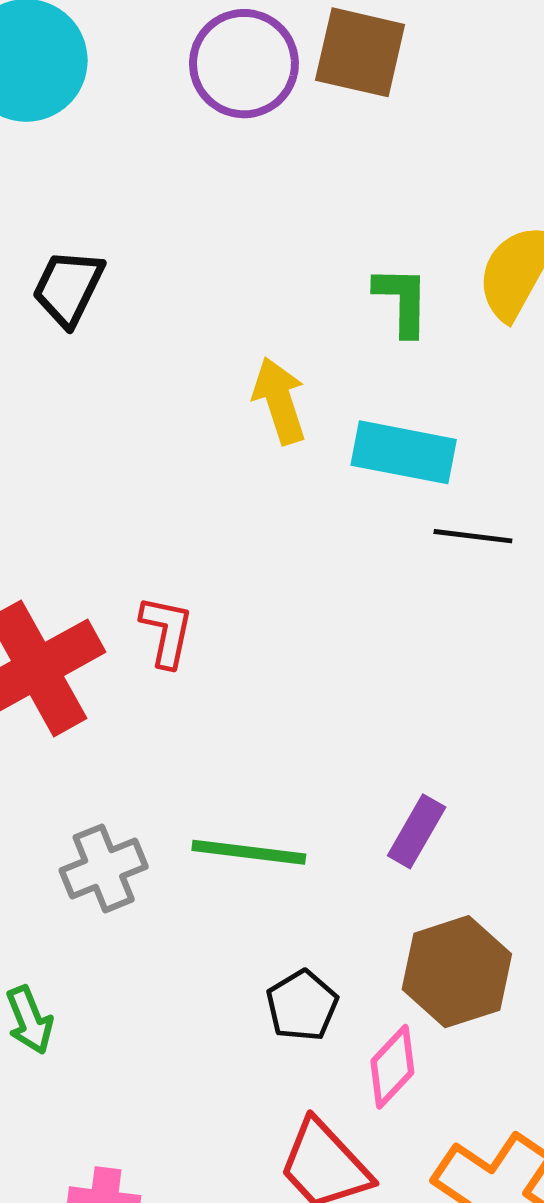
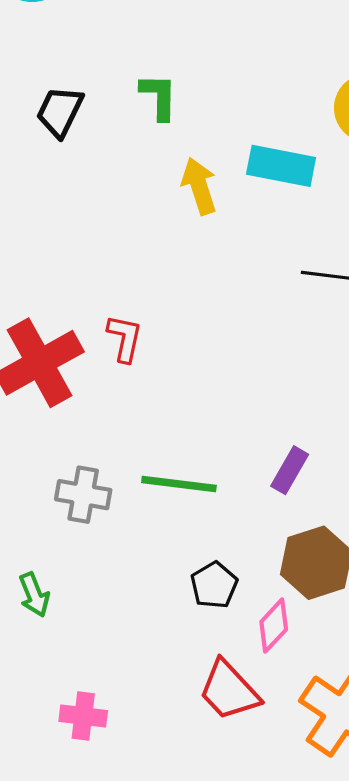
green L-shape: (402, 301) -> (159, 97), moved
cyan rectangle: (404, 452) -> (281, 166), moved
gray cross: (104, 868) -> (83, 495), turned 32

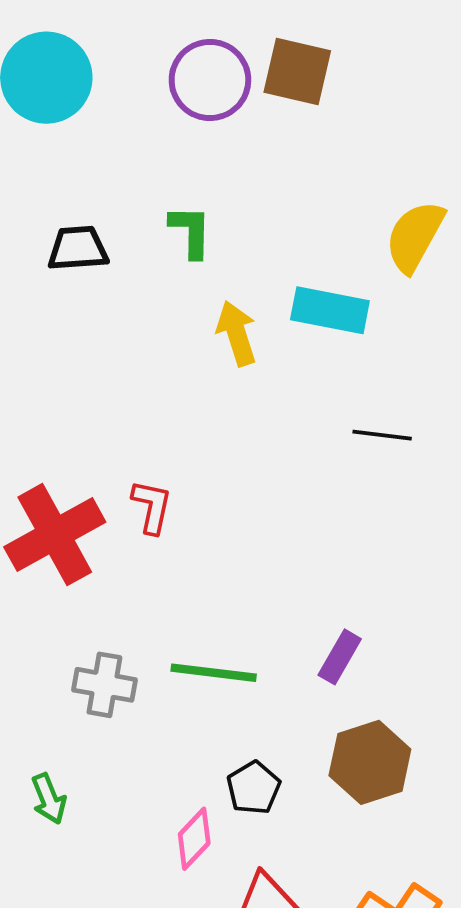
black trapezoid: (60, 112) -> (78, 248), turned 60
pink diamond: (274, 626) -> (194, 839), moved

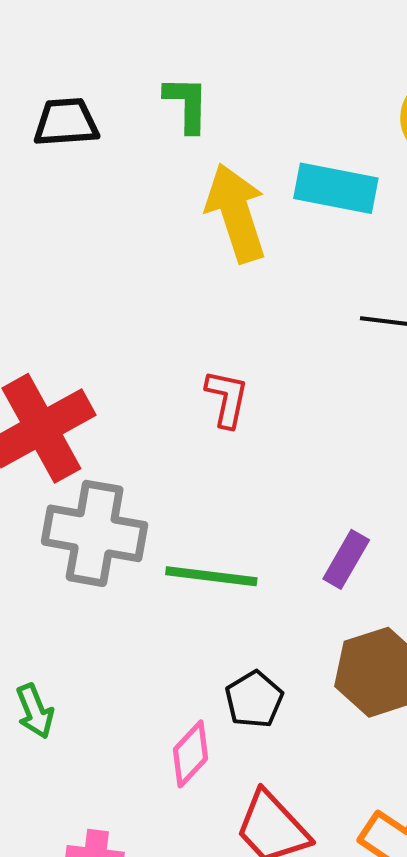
yellow arrow: (237, 333) -> (236, 213), size x1.4
red L-shape: (152, 507) -> (227, 398), moved
gray cross: (104, 685) -> (95, 533), moved, size x1.5

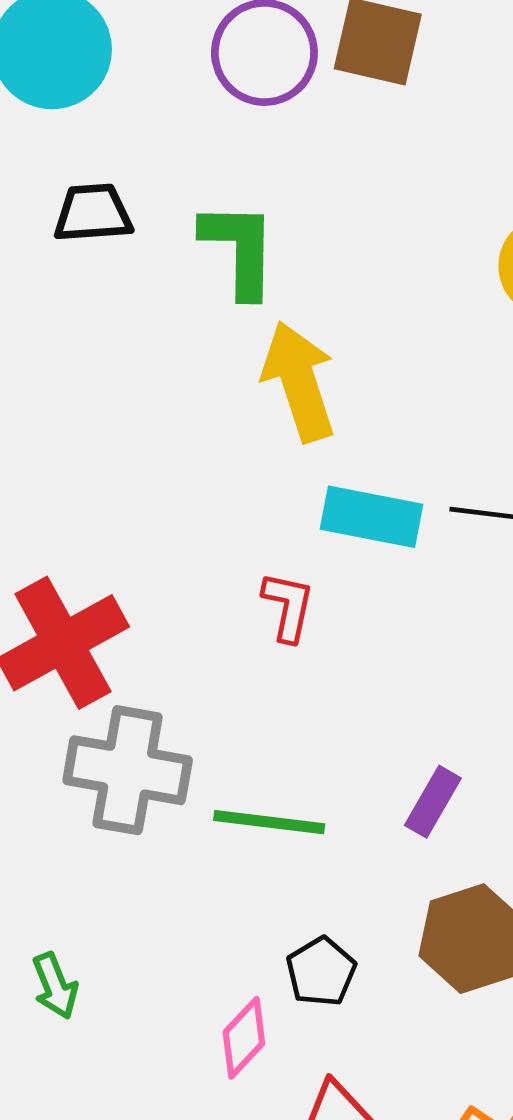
green L-shape: (187, 104) -> (239, 249), size x1.4
black trapezoid: (66, 122) -> (93, 213), moved
cyan rectangle: (336, 188) -> (371, 517), moved

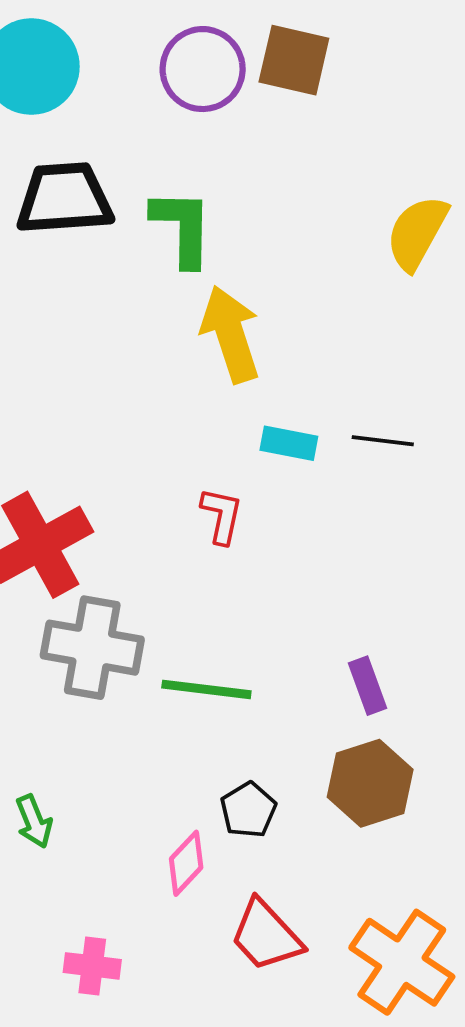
black trapezoid: (93, 213) -> (64, 198), size x1.5
cyan rectangle: (371, 517) -> (289, 443), size x0.7
purple rectangle: (433, 802) -> (368, 686), moved, turned -50

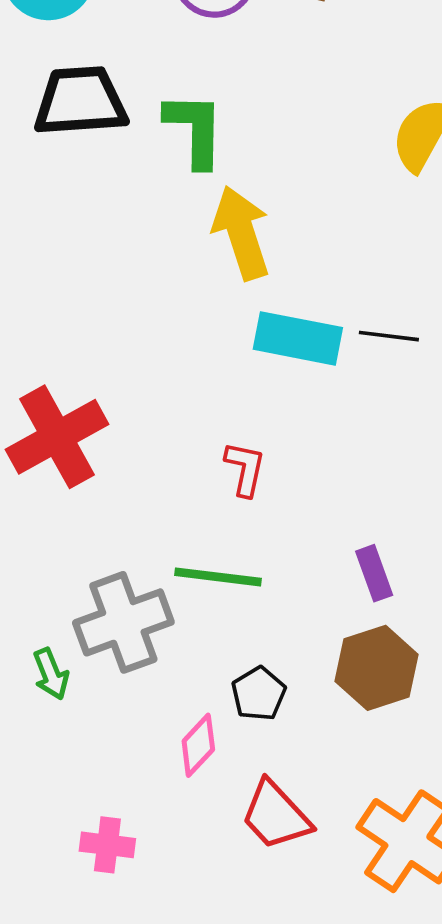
cyan rectangle: (289, 443) -> (298, 338), size x1.6
red L-shape: (222, 516) -> (245, 469), moved
gray cross: (92, 648) -> (123, 622), moved, turned -30
green arrow: (34, 821) -> (51, 674), moved

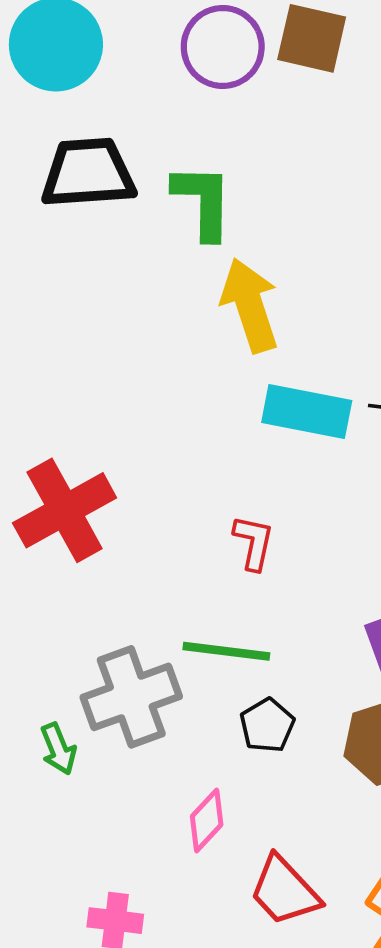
black pentagon: (259, 694) -> (267, 725), moved

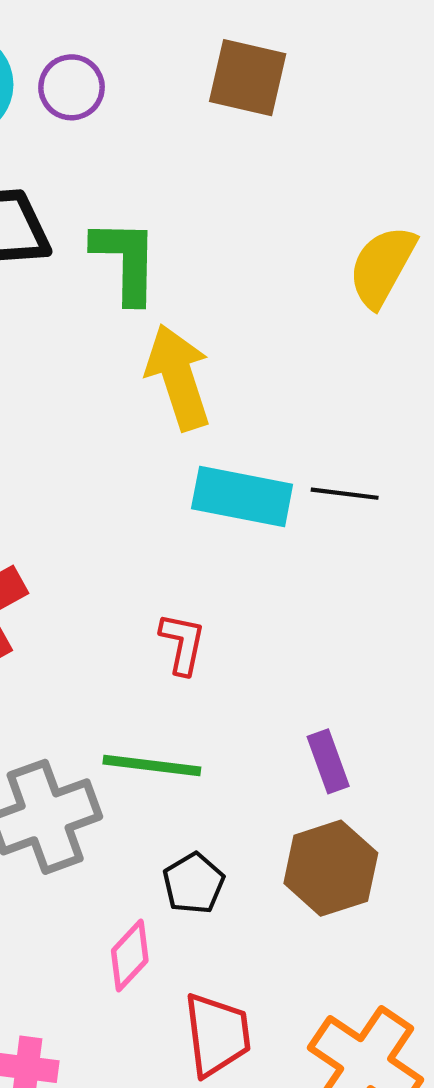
purple circle: (223, 47) -> (72, 87), moved, size x0.7
black pentagon: (267, 725) -> (194, 883), moved
red trapezoid: (284, 891) -> (217, 1035), turned -144

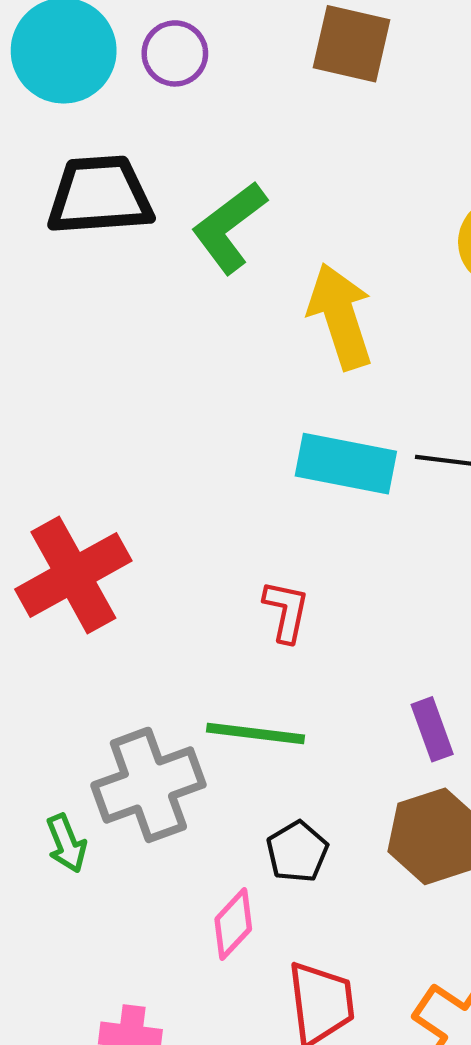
green L-shape: (126, 261) -> (229, 227), turned -128
yellow arrow: (178, 377) -> (340, 316), moved

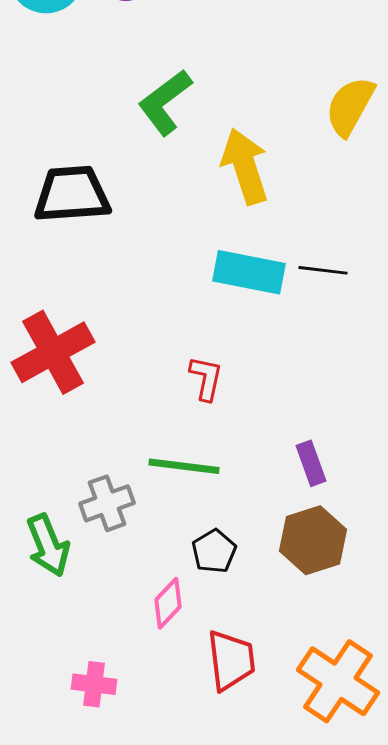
black trapezoid: (100, 195) -> (72, 194), moved
gray cross: (148, 785) -> (107, 503), size x0.7
green arrow: (66, 843) -> (48, 545), size x1.5

